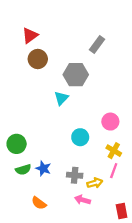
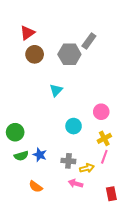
gray hexagon: (76, 75) -> (69, 54), moved
yellow cross: (114, 151) -> (104, 138), turned 32

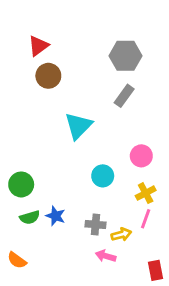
gray rectangle: (89, 41) -> (124, 96), moved
gray hexagon: (69, 54) -> (126, 56), moved
cyan triangle: (56, 90) -> (78, 126), size x1.5
orange semicircle: (36, 187) -> (17, 260), moved

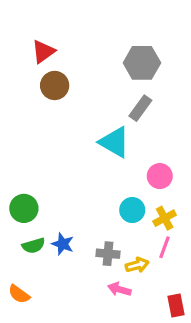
cyan triangle: (78, 126) -> (114, 142), moved, turned -44
cyan circle: (103, 176) -> (132, 210), moved

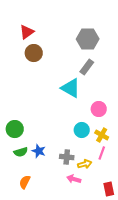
yellow cross: (165, 218) -> (102, 135), turned -32
orange semicircle: (19, 294) -> (25, 182), moved, turned 80

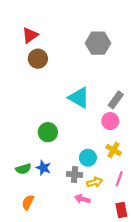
gray rectangle: (87, 67) -> (116, 100), moved
green circle: (15, 129) -> (48, 132), moved
cyan circle: (82, 130) -> (88, 158), moved
pink line: (102, 153) -> (119, 179), moved

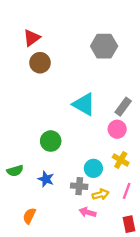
green semicircle: (23, 169) -> (15, 171), moved

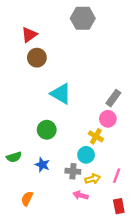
gray hexagon: (104, 46) -> (83, 18), moved
cyan triangle: (84, 104) -> (61, 94), moved
yellow cross: (121, 160) -> (96, 136), moved

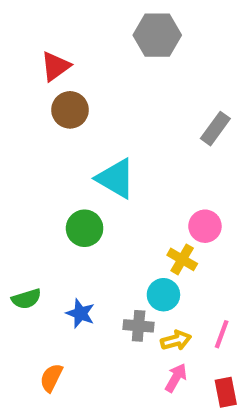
gray rectangle: (113, 98) -> (215, 129), moved
green circle: (47, 130) -> (85, 228), moved
pink arrow: (81, 195) -> (176, 378), moved, turned 104

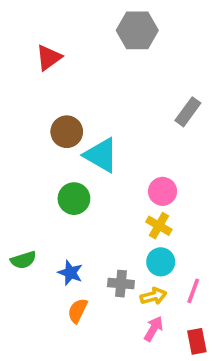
brown circle: (70, 110) -> (67, 132), moved
pink circle: (205, 226) -> (163, 191), moved
cyan circle: (163, 295) -> (161, 262), moved
orange semicircle: (51, 378) -> (78, 311), moved

